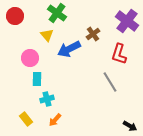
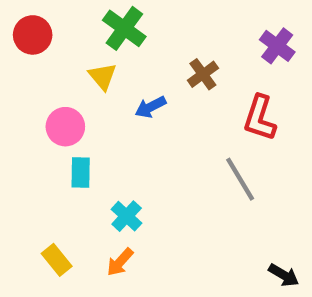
purple cross: (127, 21) -> (277, 46), size x0.7
blue arrow: (69, 49) -> (151, 107), size x0.6
cyan cross: (47, 99) -> (127, 216), moved, turned -32

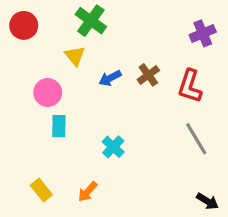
purple cross: (277, 46) -> (203, 33), turned 30
brown cross: (203, 74) -> (148, 75), moved
gray line: (240, 179) -> (196, 139), moved
cyan cross: (127, 216) -> (113, 147), moved

